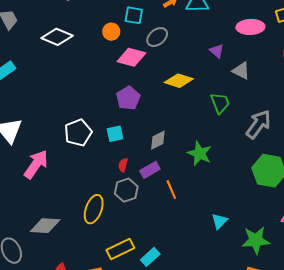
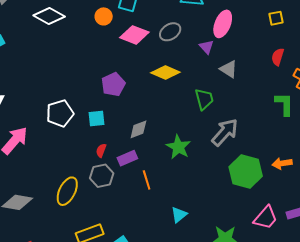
pink ellipse: (250, 27) -> (223, 24), moved, turned -72
gray ellipse: (157, 37) -> (170, 32), moved
pink diamond: (131, 57) -> (134, 35), moved
gray arrow: (258, 124) -> (225, 132), moved
cyan triangle: (219, 221) -> (179, 215), moved

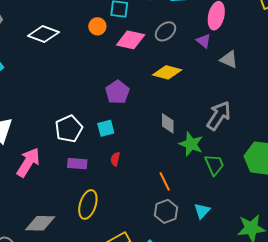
green trapezoid: (204, 99) -> (214, 165), moved
gray diamond: (138, 129) -> (168, 123), moved, turned -60
gray arrow: (225, 132) -> (219, 116), moved
purple rectangle: (127, 158) -> (77, 164), moved, turned 36
gray hexagon: (102, 176) -> (166, 211), moved

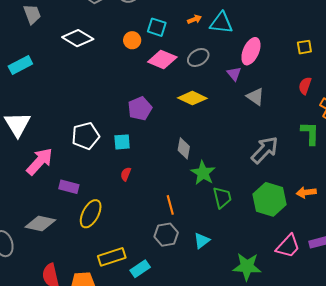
gray arrow: (219, 116) -> (265, 150), moved
purple rectangle: (77, 164) -> (69, 187), moved

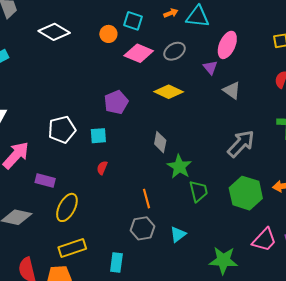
yellow rectangle: (112, 257) -> (72, 248), moved
cyan rectangle: (140, 269) -> (116, 263), turned -48

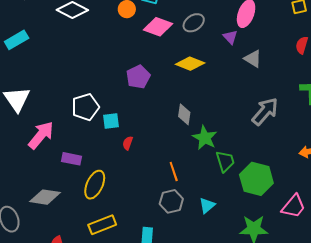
cyan square: (98, 136) -> (111, 121), moved
green hexagon: (246, 193) -> (256, 179), moved

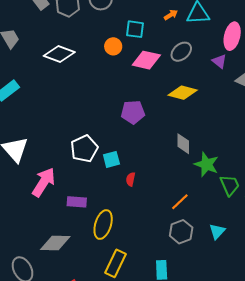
purple pentagon: (138, 77) -> (133, 112), turned 30
orange line: (174, 171) -> (180, 202), turned 72
yellow rectangle: (102, 225) -> (115, 263), turned -36

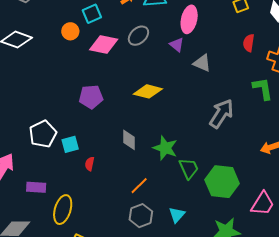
cyan square: (135, 29) -> (92, 14), turned -30
yellow diamond: (183, 93) -> (148, 91), moved
gray diamond: (183, 144) -> (129, 140), moved

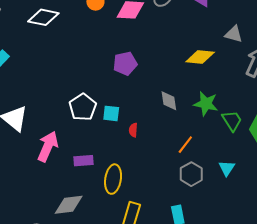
gray triangle: (202, 63) -> (234, 34), moved
yellow diamond: (148, 91) -> (200, 57), moved
cyan square: (70, 144) -> (111, 113), turned 30

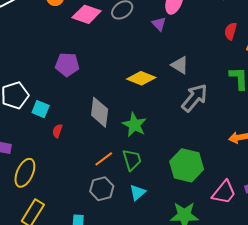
gray diamond: (169, 101) -> (100, 112), size x1.4
green trapezoid: (232, 121) -> (132, 160), moved

